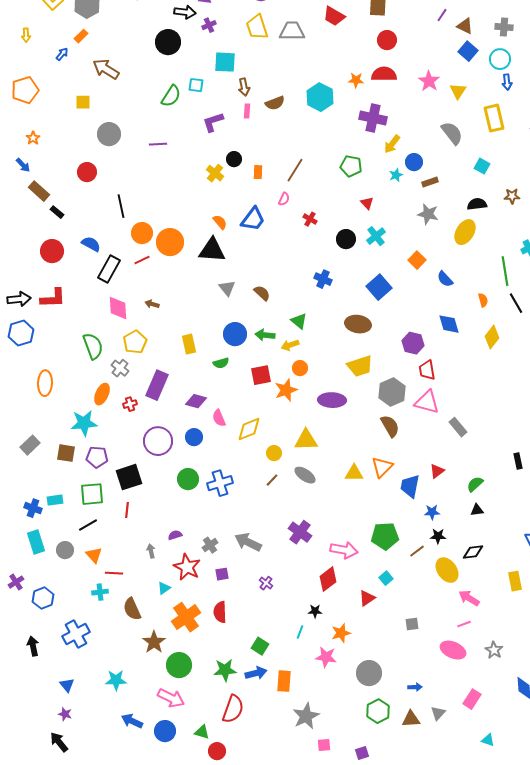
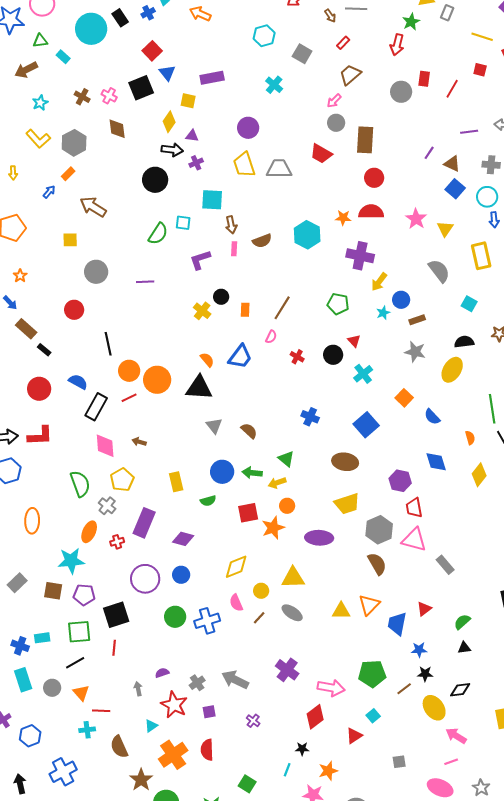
black circle: (346, 239) -> (333, 355), moved
pink semicircle: (219, 418) -> (236, 603), moved

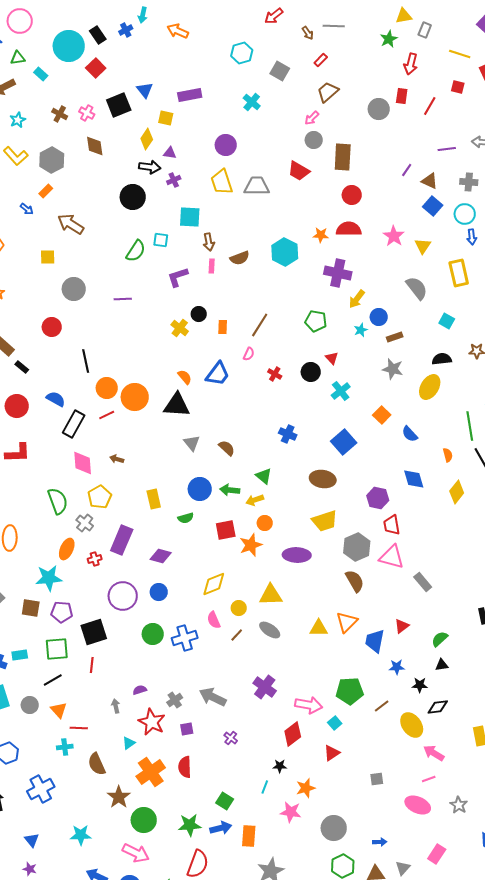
red arrow: (397, 45) -> (411, 64), moved
red square: (152, 51) -> (96, 68), moved
blue arrow: (49, 192) -> (27, 209), turned 88
black star: (425, 674) -> (420, 685), moved
cyan square: (373, 716) -> (335, 723), moved

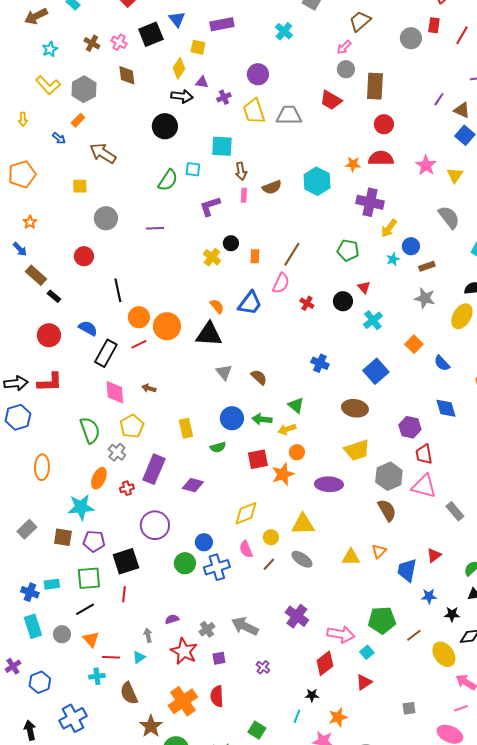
purple cross: (174, 180) -> (224, 97), moved
pink semicircle: (249, 354) -> (281, 283), size x1.5
blue circle: (159, 592) -> (204, 542), moved
orange triangle: (347, 622) -> (379, 551), size x0.7
cyan triangle: (129, 743) -> (139, 657), moved

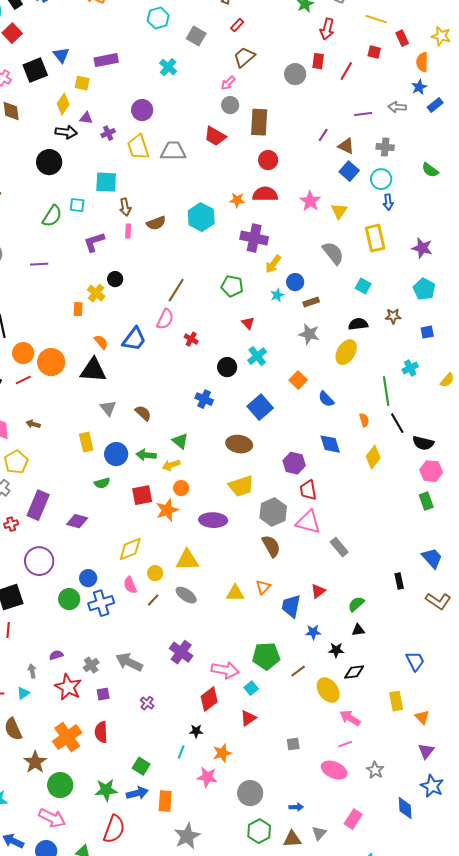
orange rectangle: (255, 256) -> (78, 309), moved
black circle: (343, 301) -> (227, 367), moved
yellow rectangle: (186, 428) -> (86, 442), moved

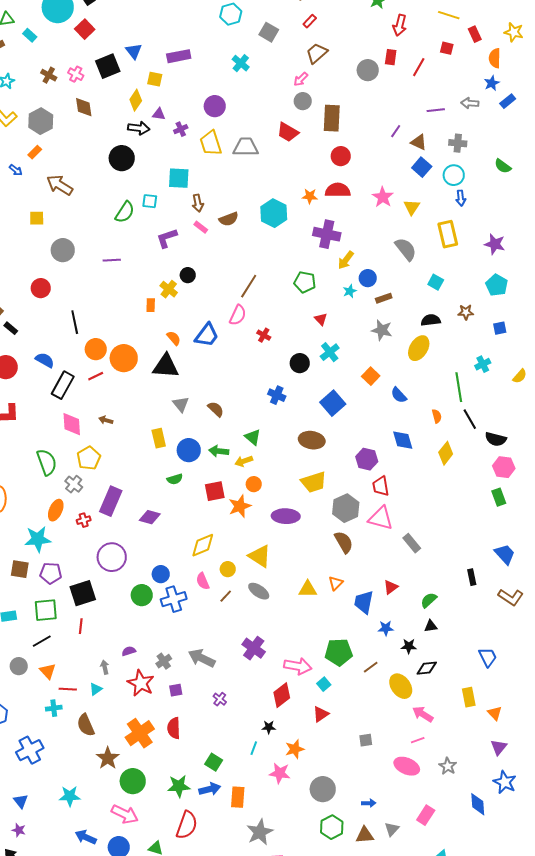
pink rectangle: (128, 231) -> (201, 227), turned -56
yellow triangle: (187, 560) -> (260, 556), turned 35

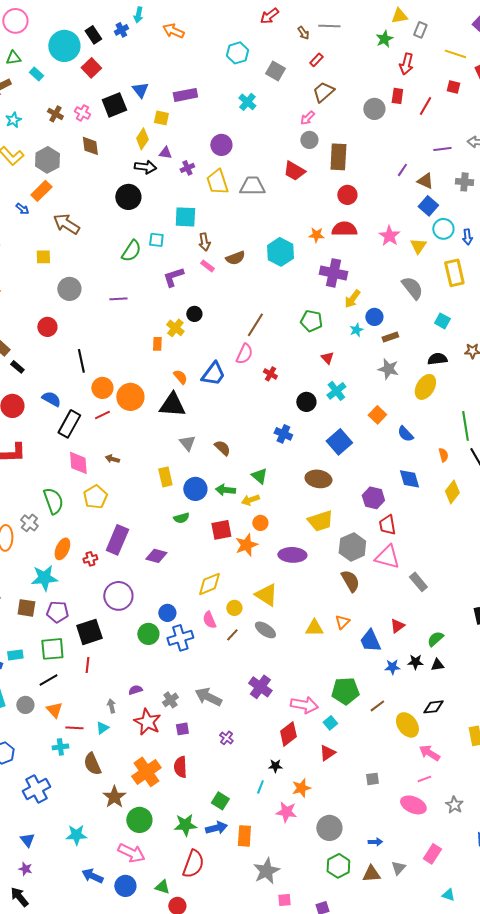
orange rectangle: (35, 152) -> (41, 191), size x1.5
cyan circle: (454, 175) -> (443, 229), moved
gray cross: (74, 484) -> (29, 523), moved
blue trapezoid: (364, 602) -> (370, 641), turned -35
black star: (409, 646) -> (415, 662), moved

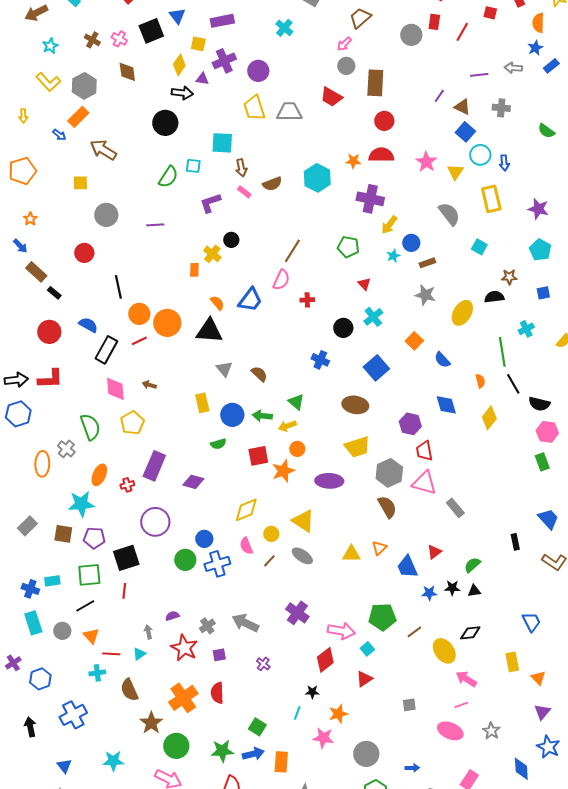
purple cross: (187, 168) -> (224, 61), moved, size x1.6
black semicircle: (437, 359) -> (494, 297), moved
red cross: (270, 374) -> (307, 300), turned -32

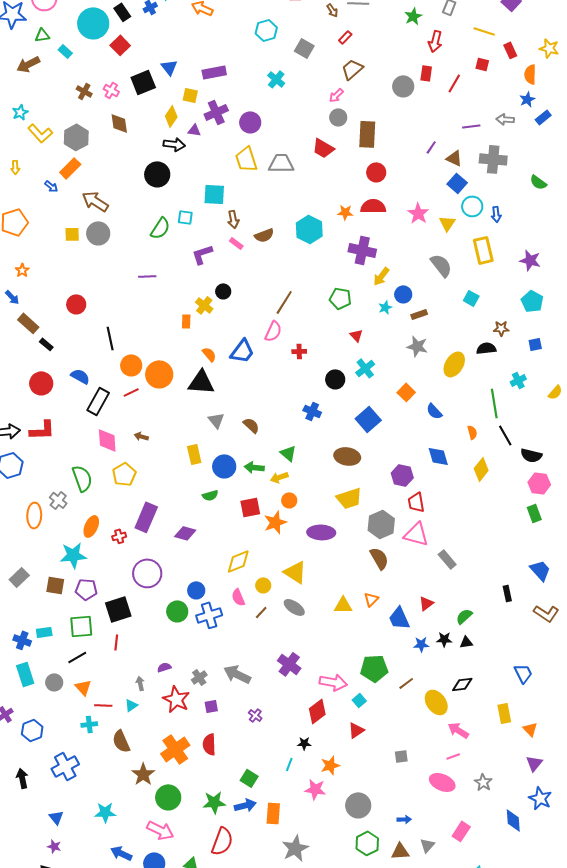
cyan star: (50, 46) -> (20, 112), moved
gray cross: (501, 108) -> (493, 159), size x1.5
gray circle: (106, 215) -> (98, 233), moved

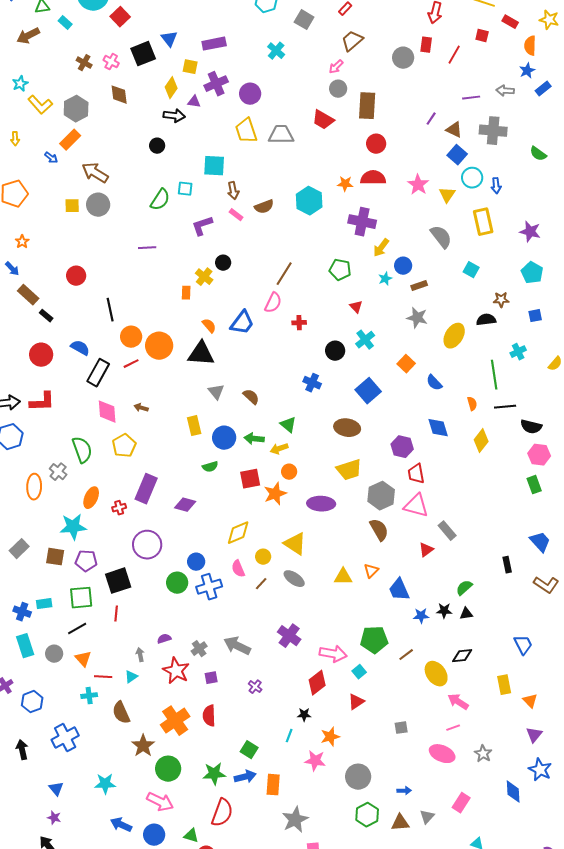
red rectangle: (510, 50) -> (510, 22), turned -35
black circle: (157, 174) -> (157, 146), size x0.6
black line: (505, 435) -> (505, 407), turned -65
red triangle: (426, 603) -> (426, 550), moved

